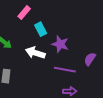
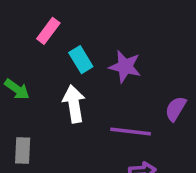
purple star: (60, 44) -> (125, 67), moved
white arrow: (35, 53) -> (74, 104), turned 66

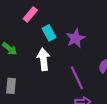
purple star: (125, 67) -> (76, 38), turned 30
purple line: (131, 131) -> (77, 78), turned 55

